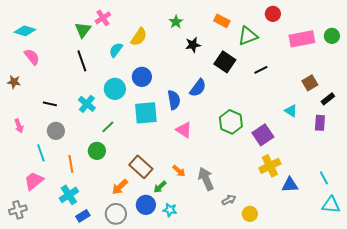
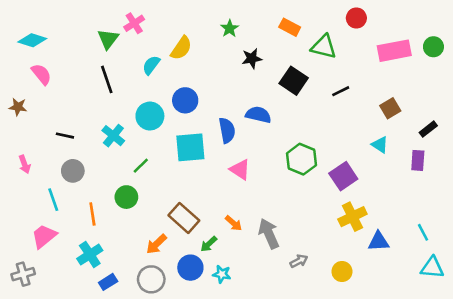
green triangle: (248, 36) -> (324, 47), turned 35
brown square: (310, 83) -> (390, 108), moved
blue semicircle: (198, 88) -> (258, 115), turned -114
yellow circle: (250, 214) -> (342, 272), moved

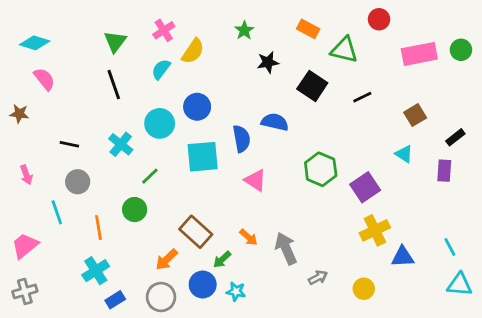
pink cross: (134, 23) -> (164, 30), moved
pink trapezoid: (44, 236) -> (25, 246), moved

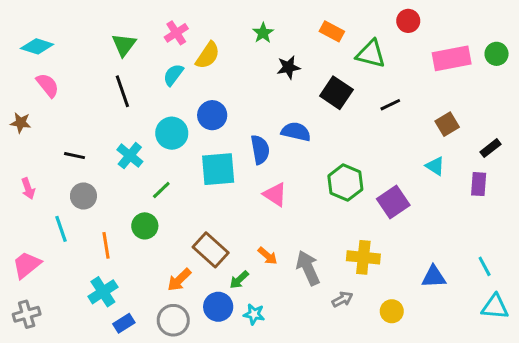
yellow cross: (375, 230) -> (363, 257), moved, turned 32

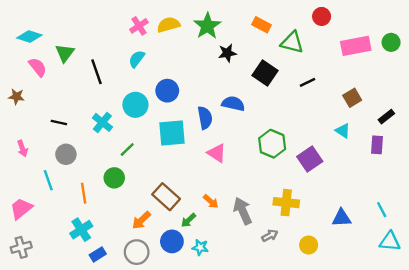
green star: (263, 33) -> (207, 26), size x1.6
green triangle: (124, 45) -> (65, 53), moved
yellow semicircle: (208, 55) -> (168, 25), moved, turned -140

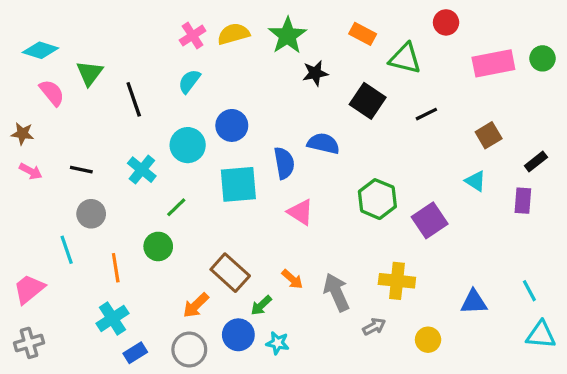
pink arrow: (22, 148) -> (31, 171), moved, turned -42

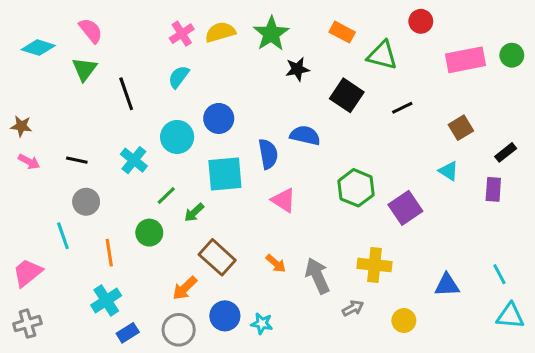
pink semicircle: (52, 93) -> (91, 31), moved
green arrow: (261, 305) -> (194, 213), moved

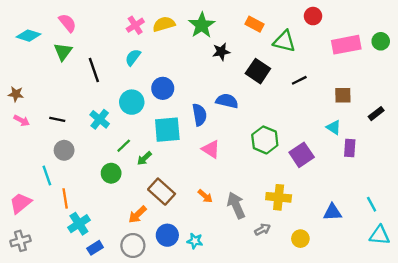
brown square: (461, 128) -> (343, 95), turned 30
purple rectangle: (493, 189) -> (350, 148), moved
orange line: (109, 253) -> (65, 198), moved

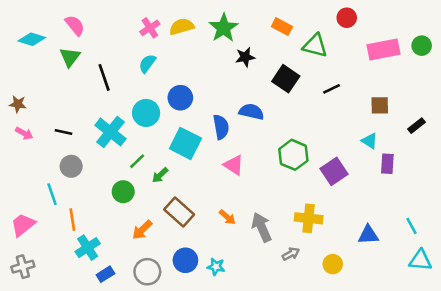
cyan cross: (100, 119) -> (110, 132), size x1.4
cyan square: (167, 130) -> (185, 143), turned 32
orange arrow: (137, 215) -> (142, 230), moved

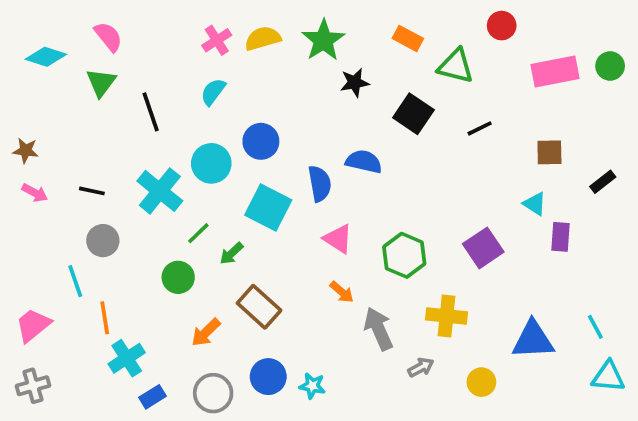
green hexagon: (293, 155) -> (404, 255), moved
orange arrow: (227, 217) -> (342, 292), moved
blue triangle: (368, 235) -> (533, 340), size x1.4

